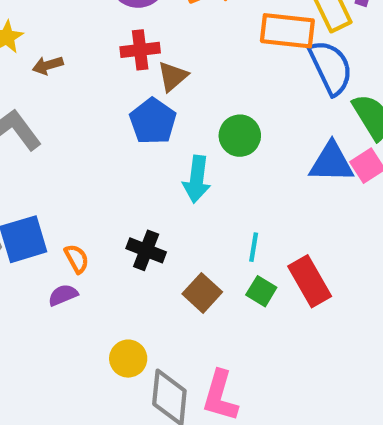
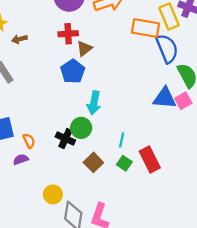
green circle: (240, 136) -> (81, 128), moved

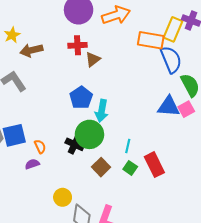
yellow rectangle: (169, 17) -> (173, 29), turned 45
brown arrow: (19, 39) -> (31, 50), size x1.5
blue pentagon: (73, 71) -> (81, 98), moved
green circle: (81, 128) -> (89, 134), size x1.4

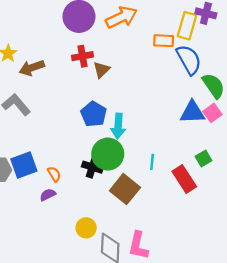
orange rectangle: (151, 40) -> (164, 41), size x0.7
brown square: (101, 167) -> (125, 189), size x1.4
green square: (130, 168) -> (204, 158), moved, turned 32

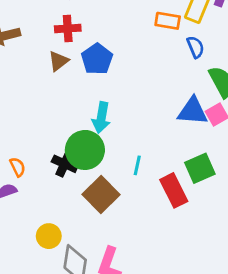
blue semicircle: (189, 60) -> (196, 47), size x0.6
brown triangle: (101, 70) -> (58, 61), moved
blue pentagon: (94, 114) -> (97, 59), moved
green square: (204, 158) -> (200, 168), size x1.5

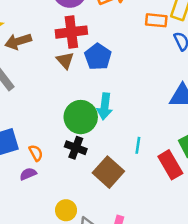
red cross: (68, 28) -> (71, 32), size x1.4
brown triangle: (58, 61) -> (65, 60), turned -30
green circle: (85, 150) -> (81, 117), moved

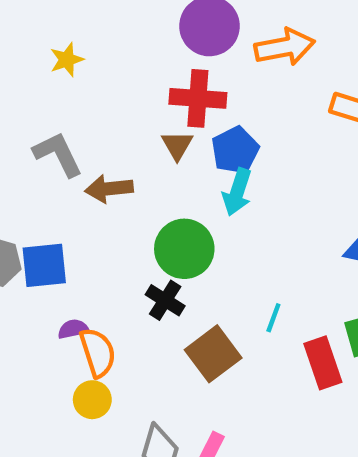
brown arrow: (18, 41) -> (109, 189), moved
cyan arrow: (105, 106) -> (237, 192), moved
orange semicircle: (36, 153) -> (98, 353), moved, size x1.6
yellow circle: (66, 210) -> (92, 400), moved

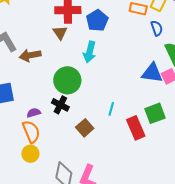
blue pentagon: (235, 150) -> (97, 20), moved
purple semicircle: (73, 329) -> (34, 113), moved
brown square: (213, 354) -> (85, 128), size x0.7

